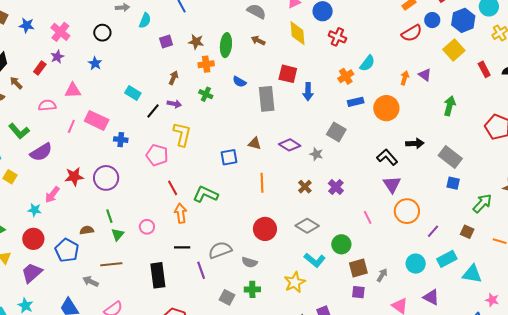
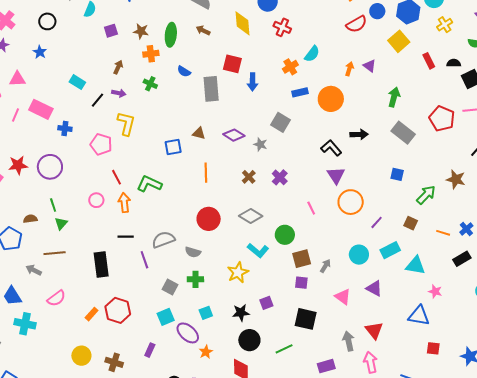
gray rectangle: (450, 157) -> (403, 133), moved
pink circle: (147, 227) -> (96, 200), moved

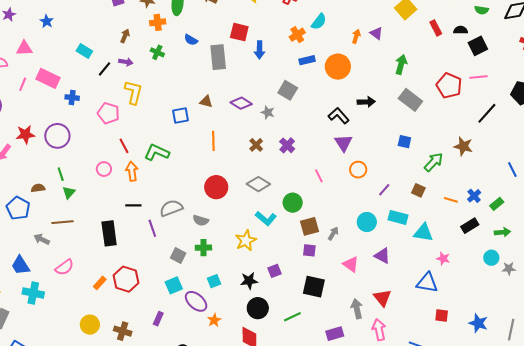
orange circle: (351, 202) -> (358, 170), size x0.7
cyan rectangle: (390, 250) -> (398, 217), turned 42

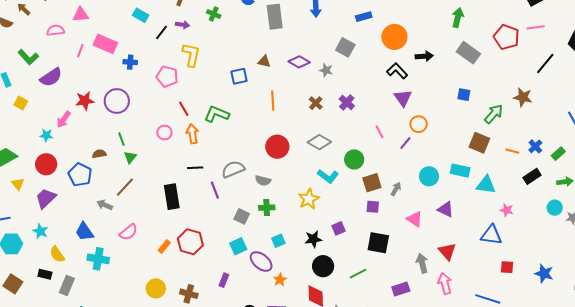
orange circle: (338, 67) -> (394, 37), moved
purple line: (384, 190) -> (405, 143), moved
brown square: (418, 190) -> (479, 143), size x1.5
brown line: (62, 222) -> (125, 187), turned -40

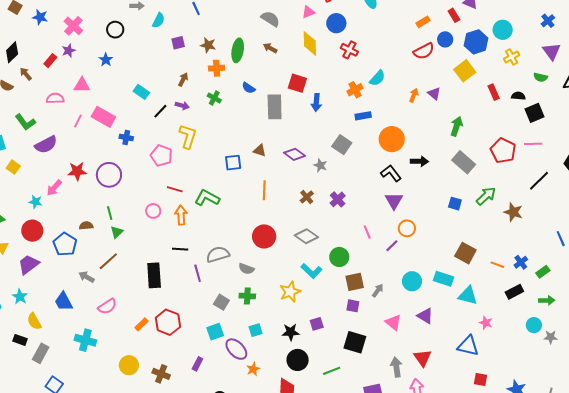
red line: (184, 109) -> (175, 189), turned -49
green arrow: (494, 114) -> (486, 196), moved
cyan cross: (98, 259) -> (85, 340), moved

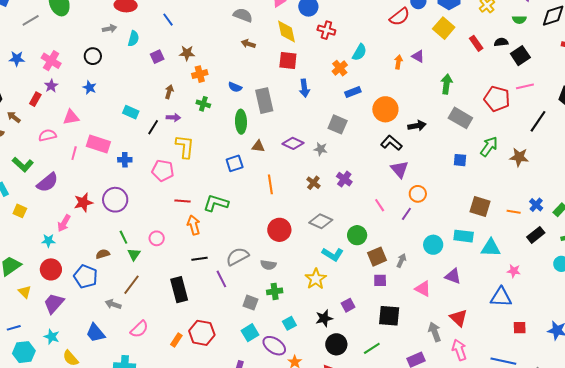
green ellipse: (238, 50) -> (241, 122), moved
red square: (297, 83) -> (288, 60), moved
pink circle: (153, 211) -> (157, 238), moved

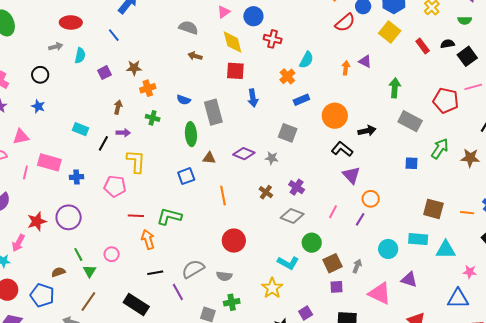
pink line: (380, 205) -> (333, 212), turned 64
gray diamond: (321, 221) -> (292, 216), moved
pink triangle: (423, 289) -> (380, 293), size x1.4
black rectangle: (179, 290) -> (136, 304), turned -40

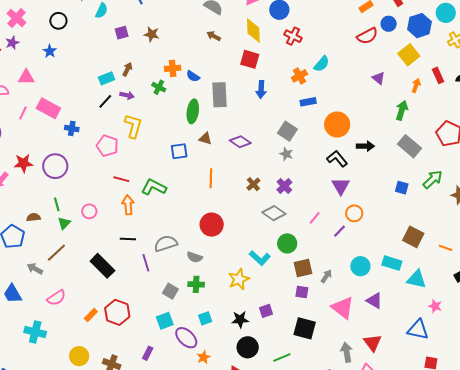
orange arrow: (346, 68) -> (416, 85), moved
orange cross: (148, 88) -> (173, 68), moved
cyan rectangle: (80, 129) -> (106, 78), moved, turned -56
gray star: (272, 158) -> (286, 154), moved

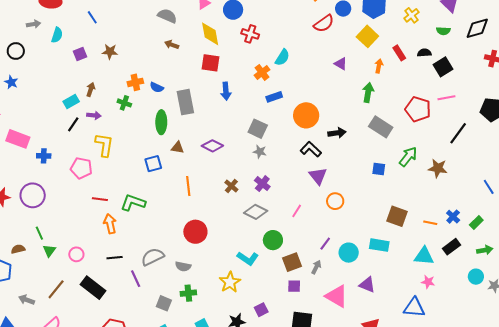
pink circle: (89, 211) -> (76, 254), moved
purple line: (340, 231) -> (325, 244), moved
brown line: (56, 253) -> (56, 289), moved
cyan triangle: (416, 279) -> (424, 256), moved

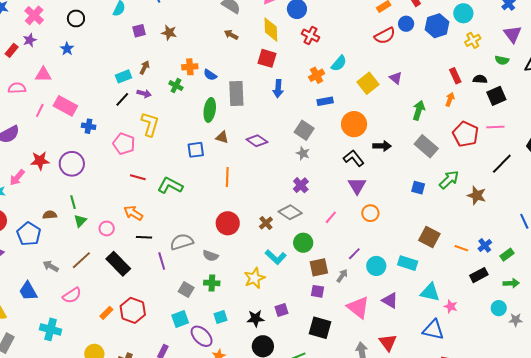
yellow square: (367, 36) -> (368, 83), moved
orange arrow: (379, 66) -> (450, 99), moved
brown cross: (231, 186) -> (266, 223), moved
orange arrow: (110, 224) -> (133, 213), moved, turned -54
cyan triangle: (424, 256) -> (430, 292), moved

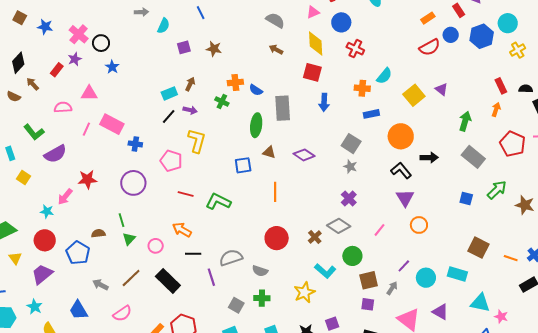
black circle: (76, 18) -> (101, 43), moved
orange cross: (317, 75) -> (362, 88), turned 35
purple circle: (72, 164) -> (133, 183), moved

